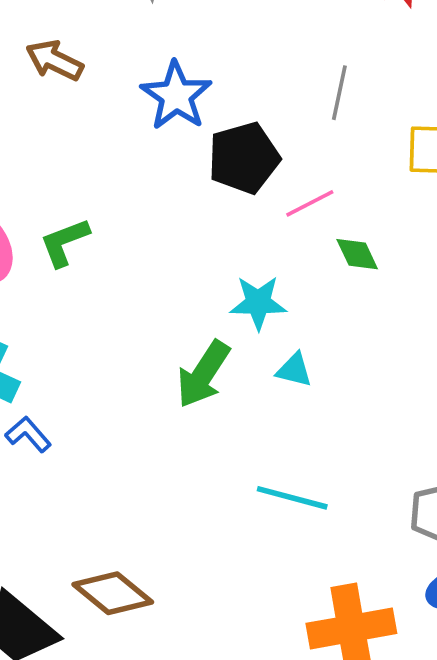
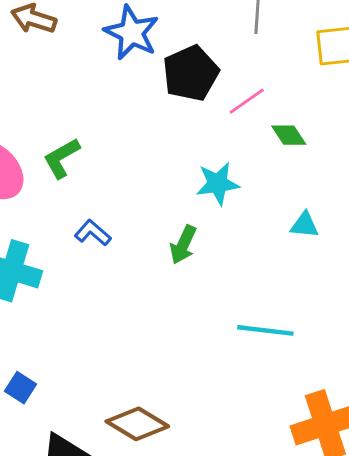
cyan triangle: (294, 370) -> (305, 225), moved
green arrow: (203, 374) -> (183, 245), size x0.7
blue L-shape: (28, 434) -> (93, 233), moved

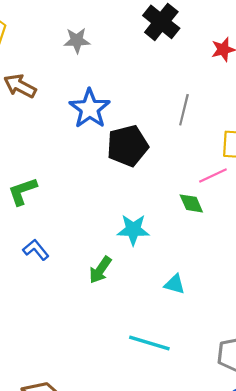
pink line: (247, 101) -> (213, 176), moved
cyan triangle: (305, 225) -> (175, 284), moved

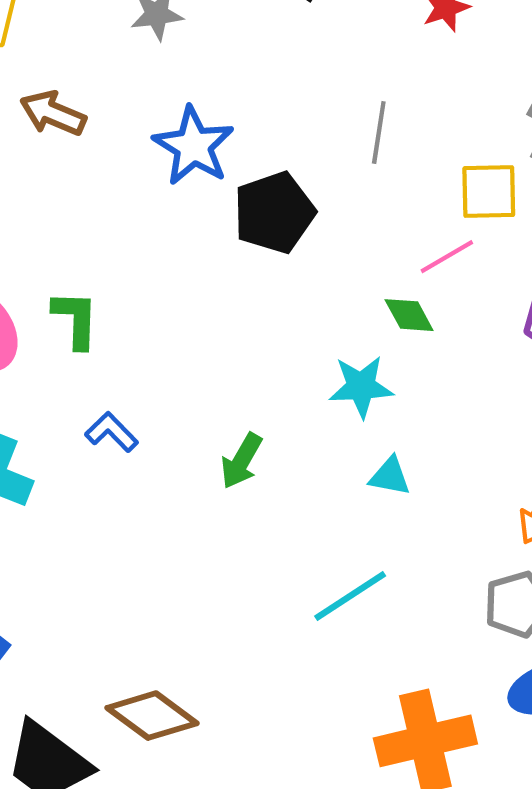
green L-shape: (22, 191) -> (76, 319), turned 116
cyan star: (133, 230) -> (361, 387), moved
cyan line: (149, 343) -> (350, 596), turned -45

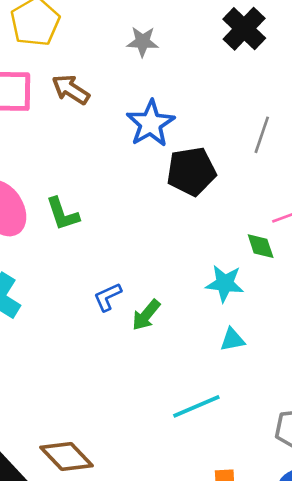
green L-shape: (76, 319) -> (63, 214), turned 150
blue L-shape: (112, 432) -> (108, 297), moved, turned -80
cyan triangle: (390, 476) -> (232, 340), turned -32

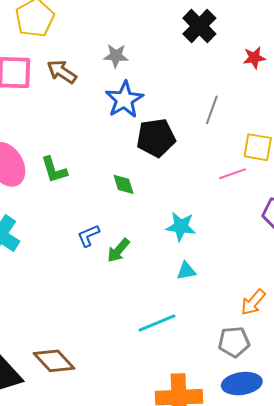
gray star: (143, 42) -> (116, 56), moved
green diamond: (261, 246) -> (124, 184), moved

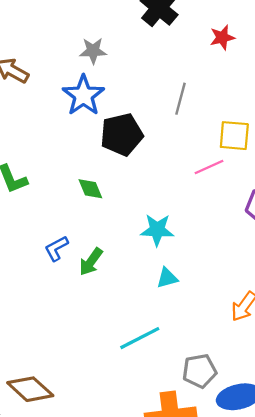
gray star: (116, 56) -> (93, 51), moved
gray pentagon: (234, 342) -> (200, 371), moved

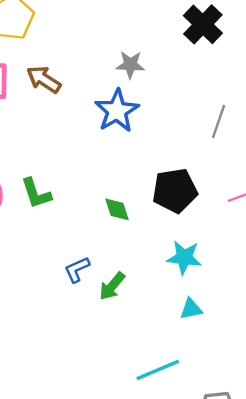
black pentagon: (122, 135) -> (175, 191), moved

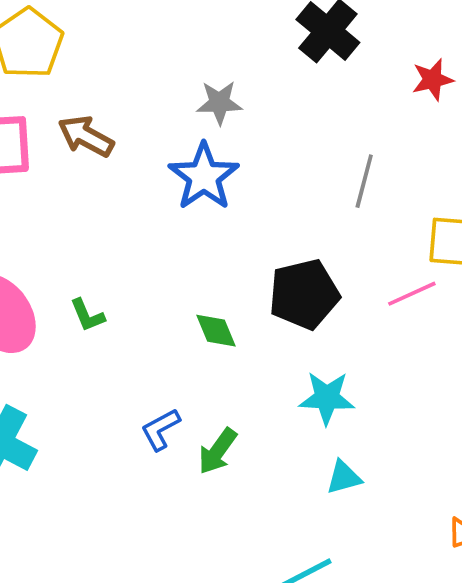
green L-shape: (36, 193) -> (87, 315), size x0.7

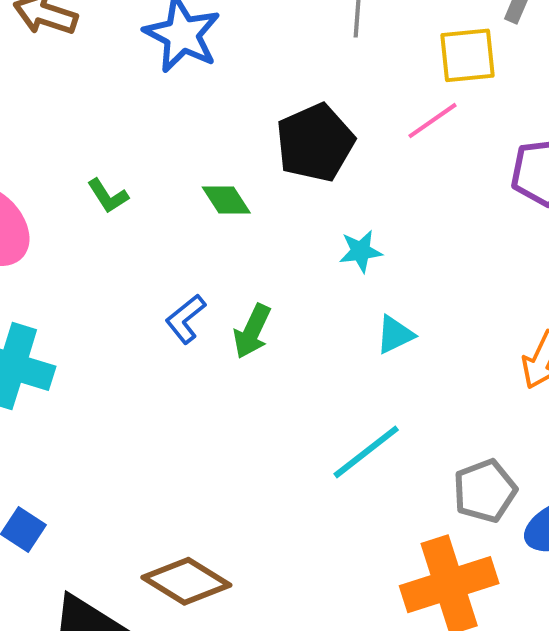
green L-shape: (87, 315) -> (108, 196), moved
cyan star: (327, 398) -> (361, 251), size x0.7

